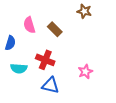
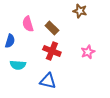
red cross: (45, 60) -> (52, 51), moved
pink star: (85, 72) -> (88, 52), moved

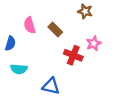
red cross: (52, 51) -> (73, 55), moved
pink star: (88, 52) -> (94, 43), moved

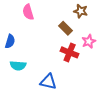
pink semicircle: (30, 25) -> (28, 12), moved
brown rectangle: (55, 30) -> (65, 28), moved

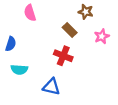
pink star: (89, 41) -> (102, 36), moved
red cross: (70, 52) -> (63, 56), moved

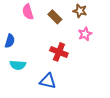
brown rectangle: (70, 30) -> (55, 17), moved
pink star: (102, 36) -> (85, 34), moved

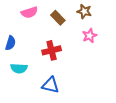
pink semicircle: (28, 12) -> (29, 12), turned -91
red cross: (59, 52) -> (52, 50), moved, turned -36

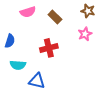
brown star: (84, 11) -> (88, 11), moved
blue triangle: (51, 85) -> (37, 81), moved

